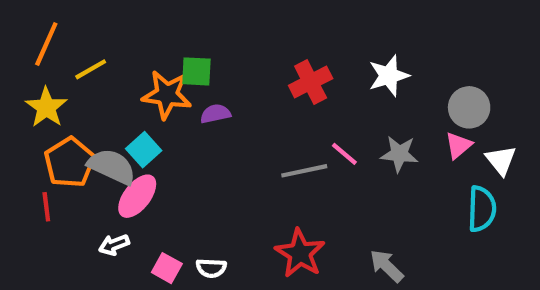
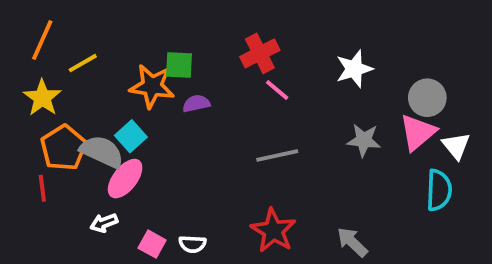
red cross: (311, 82) -> (260, 53), moved
pink triangle: (459, 145) -> (418, 132), size x1.5
pink line: (344, 154) -> (277, 90), moved

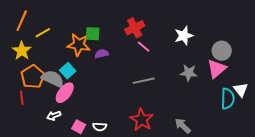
white triangle: (456, 146) -> (241, 90), moved

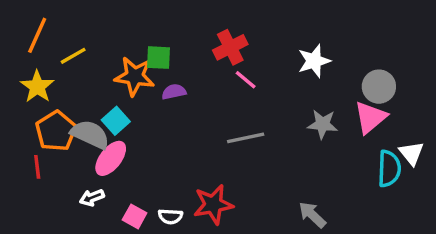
red star: (142, 120) -> (213, 204), moved, turned 30

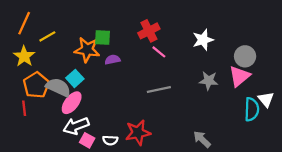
white arrow: (92, 198) -> (76, 126), moved, size x1.6

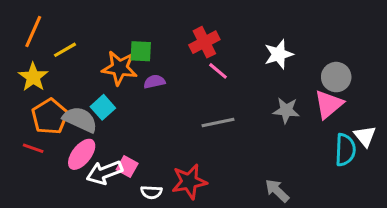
pink ellipse: (72, 103) -> (82, 154), moved
red line: (24, 108) -> (33, 148), turned -64
pink square: (87, 140) -> (127, 166), moved

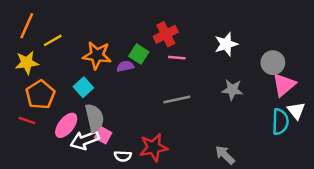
green square: (141, 51) -> (139, 54), moved, turned 30
pink line: (218, 71) -> (177, 58), turned -35
yellow star: (33, 77) -> (27, 63), turned 30
pink triangle: (329, 104) -> (284, 85), moved
gray semicircle: (80, 119) -> (94, 118), moved, turned 52

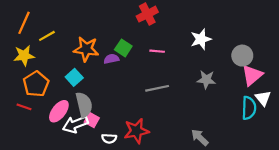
red cross: (166, 34) -> (147, 14), moved

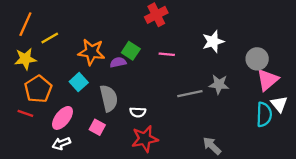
gray line: (157, 88) -> (190, 94), moved
gray semicircle: (84, 105) -> (109, 98), moved
white arrow: (75, 124) -> (61, 143), moved, size x0.7
white semicircle: (109, 139) -> (138, 112), moved

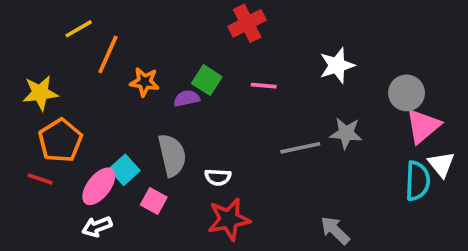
orange line: (25, 24) -> (108, 54), moved
yellow line: (50, 38) -> (79, 29), moved
orange star: (91, 52) -> (145, 82), size x0.7
cyan square: (79, 82) -> (124, 170), moved

